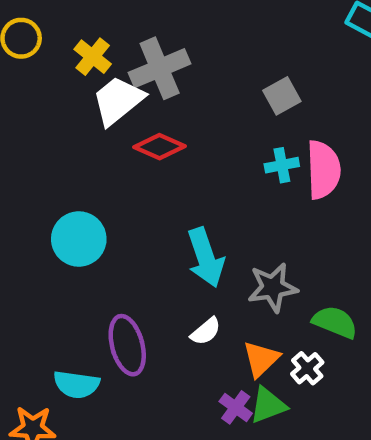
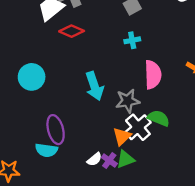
pink semicircle: (323, 170) -> (153, 75), moved
white semicircle: (206, 331) -> (94, 159), moved
white cross: (307, 368) -> (138, 127), moved, size x1.6
cyan semicircle: (76, 384) -> (46, 150), moved

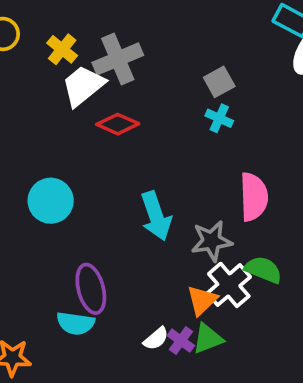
cyan cross: (132, 40) -> (219, 118), moved, turned 35

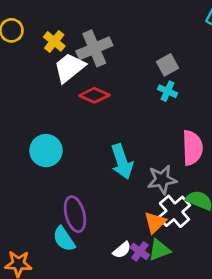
cyan semicircle: (76, 323) -> (64, 239), turned 48

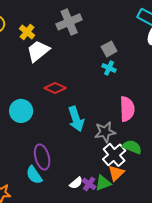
gray cross: (94, 48) -> (69, 22), moved
red diamond: (94, 95) -> (55, 88), moved
orange triangle: (155, 222) -> (116, 173), moved

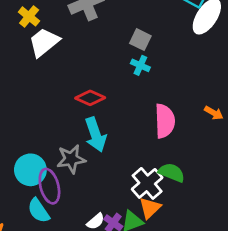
gray square: (109, 49) -> (140, 40), turned -35
red diamond: (55, 88) -> (90, 98), moved
cyan circle: (21, 111) -> (30, 170), moved
gray star: (105, 132) -> (71, 159), moved

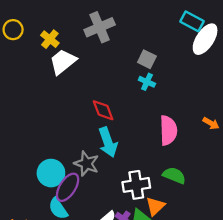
red diamond: (90, 98) -> (103, 110), turned 45
gray star: (71, 159) -> (87, 164), turned 30
white cross: (147, 183) -> (136, 185), moved, turned 32
purple ellipse: (49, 186) -> (68, 187), turned 48

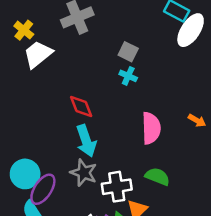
gray star: (87, 164) -> (84, 173), moved

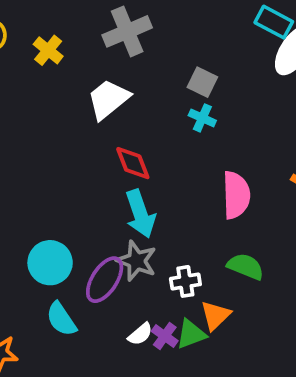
white trapezoid: (38, 54) -> (108, 99), moved
white cross: (117, 187) -> (185, 281), size x0.7
purple ellipse: (43, 189) -> (105, 280), moved

